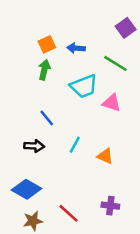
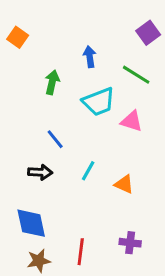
orange square: (47, 44) -> (18, 37), moved, turned -30
blue arrow: (76, 48) -> (90, 57), turned 78
blue diamond: (27, 189) -> (31, 223), turned 48
red line: (68, 213) -> (81, 252), turned 55

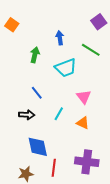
pink triangle: (132, 121) -> (84, 97), moved, turned 35
blue diamond: (31, 223) -> (38, 147), moved
purple cross: (130, 243) -> (87, 162), size x1.6

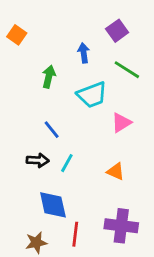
purple square: (99, 22) -> (117, 31), moved
pink triangle: (84, 97) -> (121, 123), moved, turned 35
cyan line: (59, 114) -> (67, 163), moved

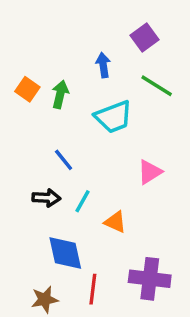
orange square: (17, 35) -> (27, 89), moved
pink triangle: (121, 123) -> (150, 172), moved
orange triangle: (116, 171) -> (115, 222), moved

